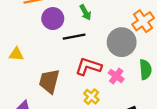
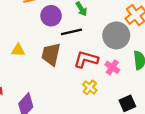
brown trapezoid: (49, 81) -> (51, 54), moved

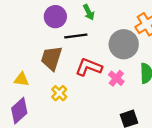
yellow triangle: (18, 50) -> (22, 79), moved
yellow cross: (90, 87) -> (59, 93), moved

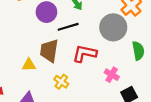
pink cross: (116, 78) -> (112, 75), moved
yellow triangle: (22, 79) -> (29, 65), moved

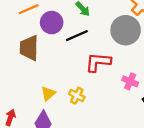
brown trapezoid: (49, 51) -> (29, 48), moved
yellow triangle: (29, 65) -> (48, 94), moved, turned -32

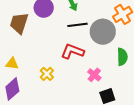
black line: (77, 36) -> (77, 25), moved
yellow triangle: (48, 94) -> (12, 64), moved, turned 32

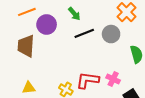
gray circle: (103, 32) -> (111, 34), size x0.7
red L-shape: (73, 51) -> (88, 80), moved

